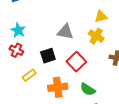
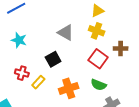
gray triangle: (65, 32) -> (66, 33), turned 30
red cross: (16, 50) -> (22, 73), moved
red square: (76, 62) -> (98, 59), moved

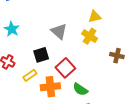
brown cross: (121, 48) -> (117, 56), moved
red square: (98, 59) -> (65, 68), moved
yellow rectangle: (38, 82) -> (30, 75), moved

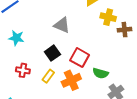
yellow cross: (90, 36) -> (108, 17), moved

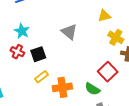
black square: (52, 53) -> (38, 54), moved
red square: (80, 58) -> (108, 72), moved
red cross: (23, 70) -> (17, 52), moved

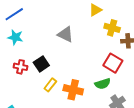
cyan star: (22, 31) -> (15, 37), moved
orange cross: (62, 87) -> (73, 90), turned 36
green semicircle: (92, 89) -> (103, 84), turned -35

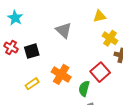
green semicircle: (103, 84) -> (84, 89), turned 105
yellow rectangle: (50, 85) -> (32, 84), moved
orange cross: (73, 90) -> (61, 74), moved

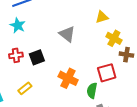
red cross: (11, 48) -> (16, 55), turned -32
red square: (100, 72) -> (107, 73), turned 30
yellow rectangle: (32, 84) -> (25, 88), moved

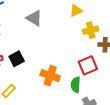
gray triangle: (67, 34) -> (34, 18), moved
yellow cross: (114, 38) -> (91, 30), turned -35

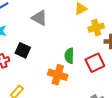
black square: (17, 59) -> (23, 50), moved, turned -35
green semicircle: (76, 85) -> (69, 56), moved

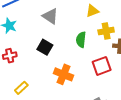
black square: (23, 50) -> (45, 47), moved
green semicircle: (69, 56) -> (81, 40), moved

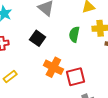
red square: (102, 66) -> (76, 77), moved

